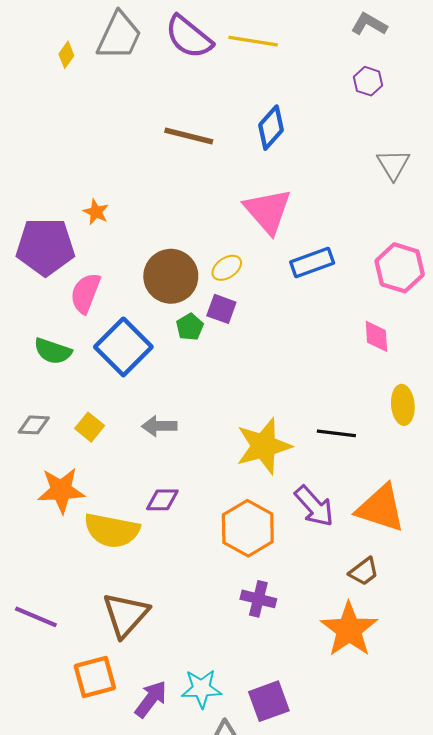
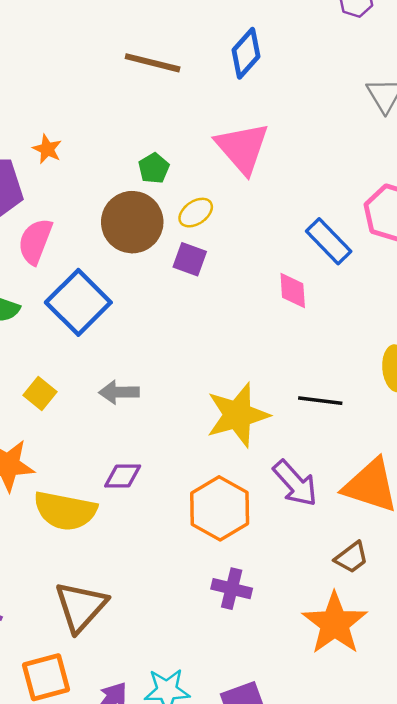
blue rectangle: (312, 263) -> (329, 241), moved, turned 66
green pentagon: (190, 327) -> (154, 168), moved
pink diamond: (376, 336) -> (293, 290), moved

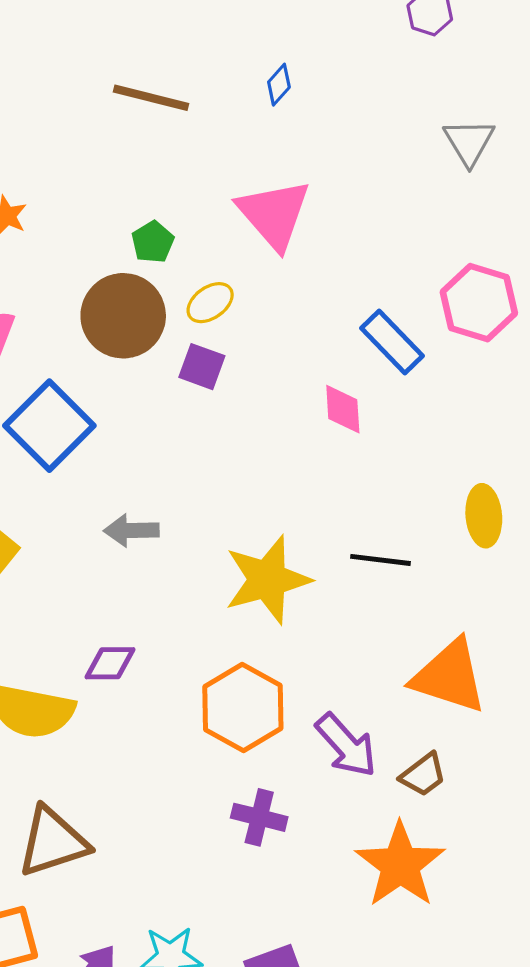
blue diamond: (246, 53) -> (279, 85), size x0.6
gray arrow: (119, 392) -> (131, 530), moved
purple arrow: (295, 483) -> (346, 745), moved
brown triangle: (81, 607) -> (53, 842), turned 30

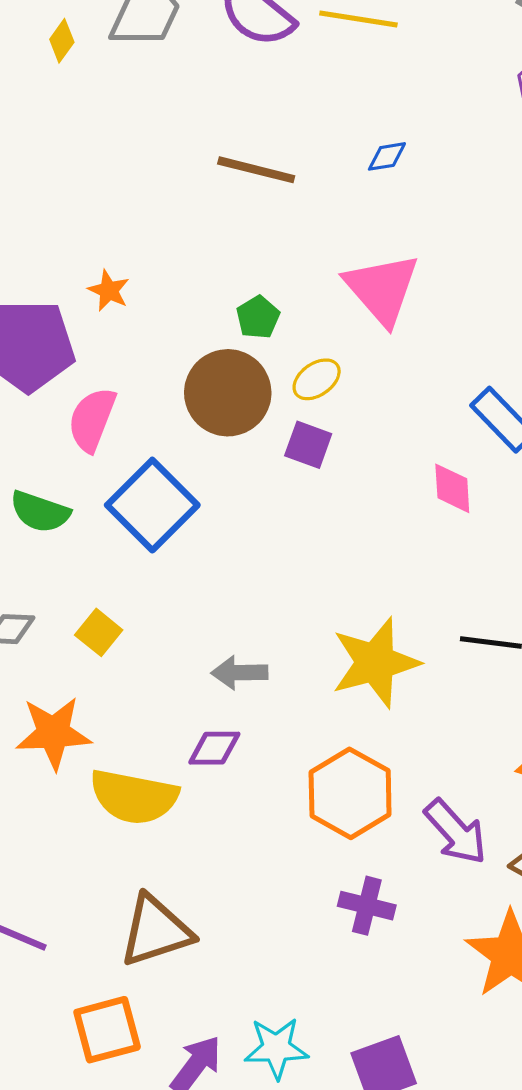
blue diamond: (279, 85) -> (387, 156), turned 39
gray arrow: (131, 530) -> (239, 673), moved

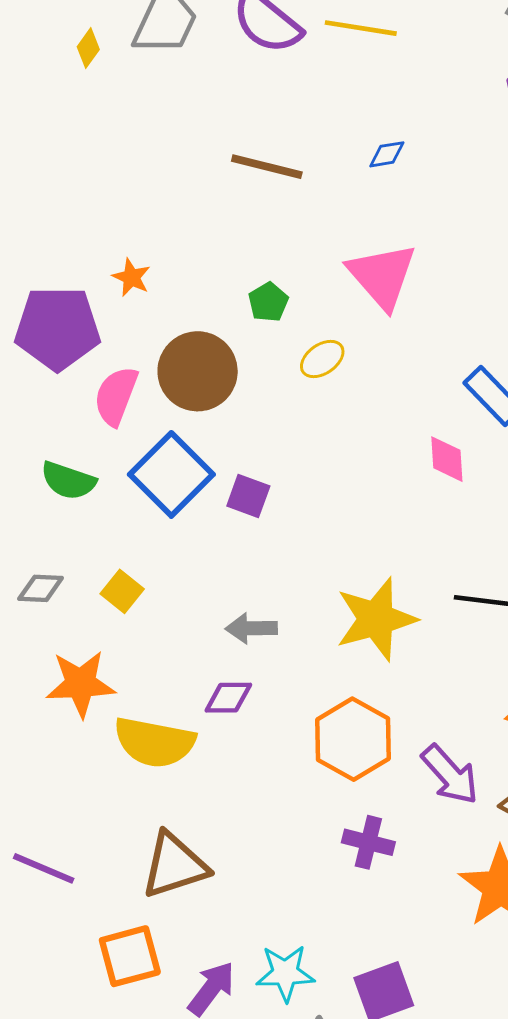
brown circle: (228, 393) -> (198, 371), moved
purple square: (308, 445) -> (248, 496), moved

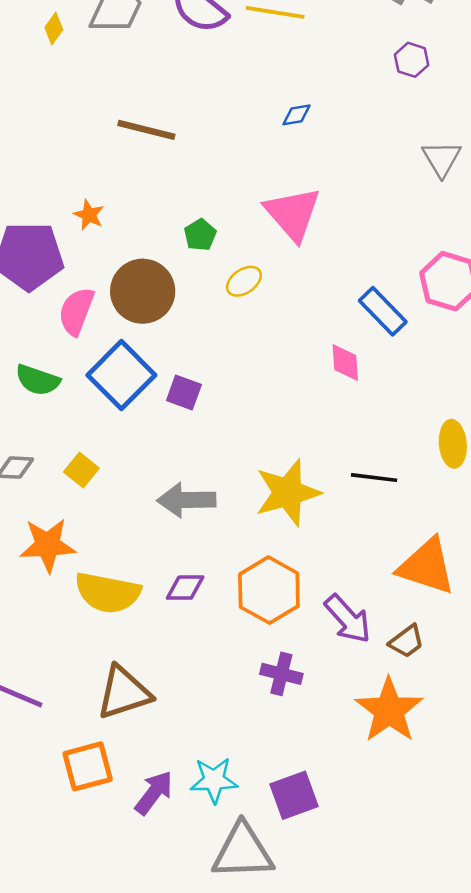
brown line: (267, 167) -> (146, 130), moved
gray arrow: (251, 628) -> (186, 500), size x1.4
purple diamond: (228, 698) -> (185, 588), moved

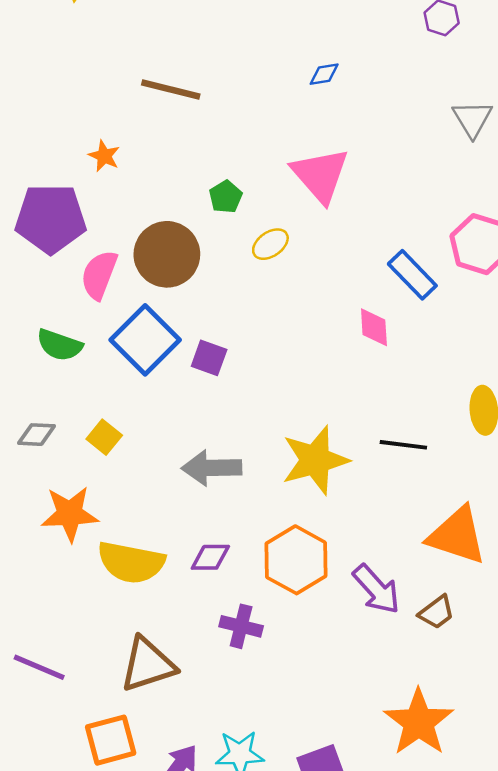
orange star: (89, 215) -> (104, 156), moved
purple cross: (281, 674) -> (241, 626), moved
orange star: (389, 710) -> (419, 722), moved

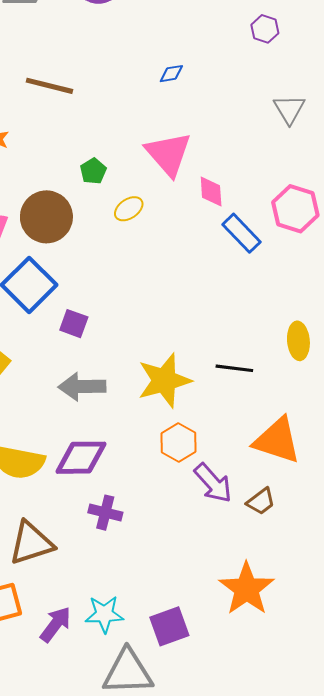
pink diamond: (374, 327) -> (211, 191), moved
purple square: (209, 358) -> (74, 324), moved
purple diamond: (210, 557) -> (81, 458), size x1.6
orange hexagon: (296, 560) -> (179, 442), moved, size x0.7

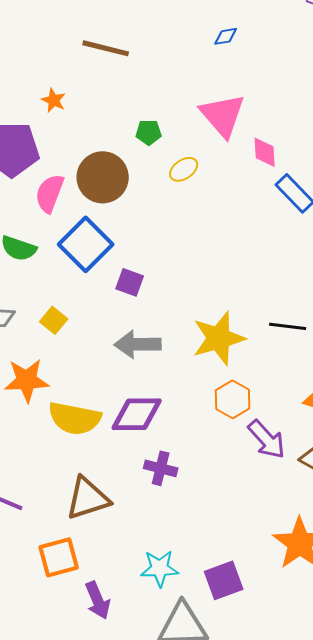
green pentagon: (93, 171) -> (149, 132), turned 30
purple arrow: (56, 624) -> (98, 600), moved, turned 120

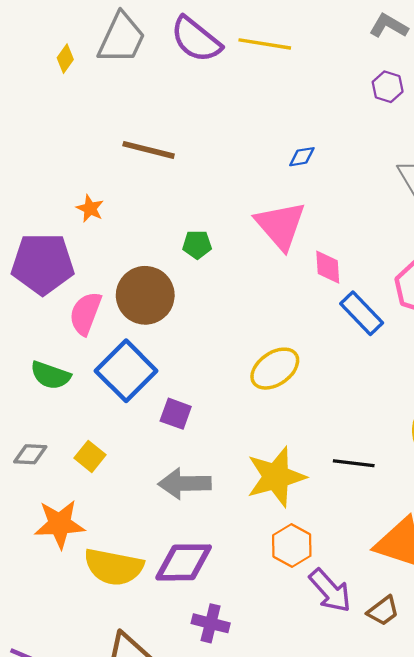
blue diamond: (226, 36) -> (302, 157), moved
yellow ellipse: (184, 169) -> (275, 369), moved, size x1.5

